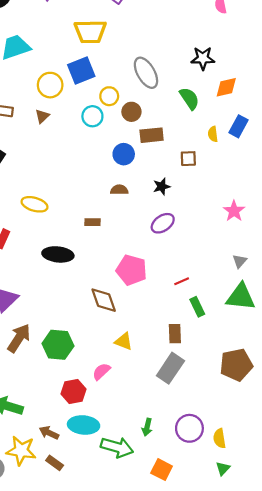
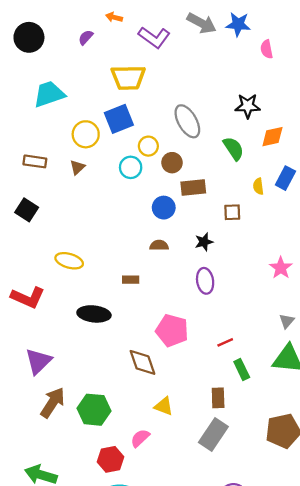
purple ellipse: (163, 223) -> (205, 281), turned -65

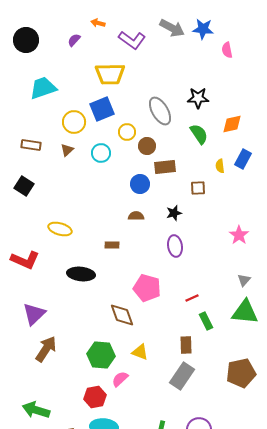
black star: (248, 106) -> (198, 98), moved
cyan circle: (131, 167) -> (101, 153), moved
green hexagon: (94, 410) -> (101, 355), moved

